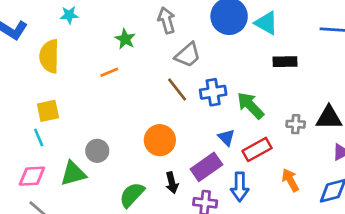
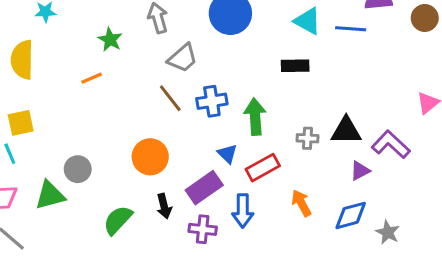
cyan triangle: (266, 23) -> (308, 21), moved
green arrow: (250, 106) -> (255, 117), turned 40

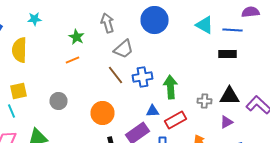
black rectangle: (295, 66) -> (228, 54), moved
orange line: (92, 78) -> (72, 60), moved
blue triangle: (227, 154) -> (152, 111), turned -48
gray circle: (78, 169) -> (58, 101), moved
purple triangle: (360, 171) -> (226, 122), moved

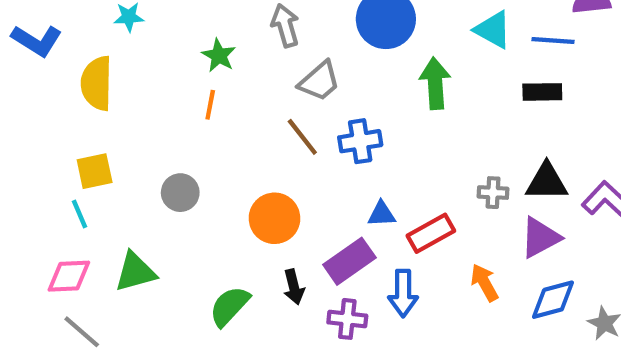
orange line: (72, 60) -> (210, 105), turned -56
green arrow: (170, 87) -> (435, 83), moved
purple triangle: (226, 122) -> (540, 238), size x1.5

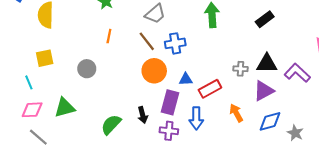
black rectangle: (542, 92) -> (265, 19), turned -36
orange line: (210, 105) -> (109, 36), moved
cyan line: (80, 214) -> (29, 82), moved
orange circle: (274, 218) -> (154, 71), moved
purple rectangle: (349, 261) -> (170, 102), turned -40

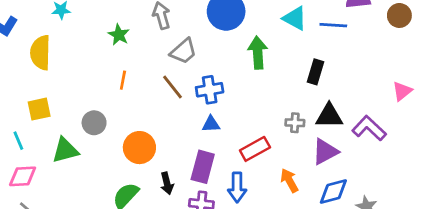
black rectangle: (265, 19) -> (315, 72), moved, turned -36
orange circle: (154, 71) -> (139, 148), moved
blue triangle: (186, 79) -> (211, 124), moved
green triangle: (65, 108) -> (65, 150), moved

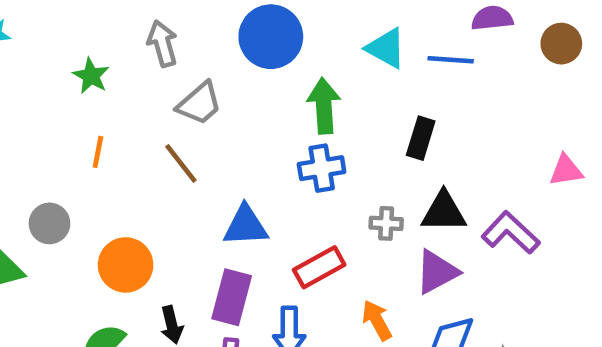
blue cross: (210, 90) -> (322, 168), moved
pink triangle: (402, 91) -> (566, 170), turned 30
blue triangle: (211, 124) -> (245, 226), size x1.5

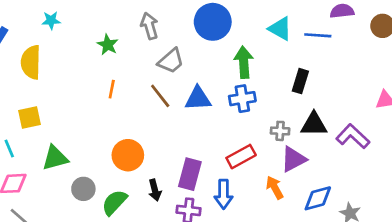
gray circle: (49, 223) -> (83, 189), moved
blue triangle: (245, 226) -> (198, 99), moved
purple triangle: (437, 272) -> (294, 159), moved

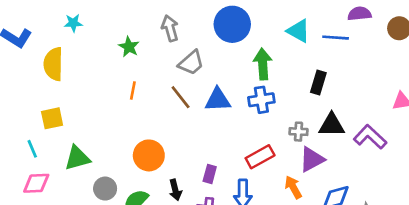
purple rectangle: (190, 174) -> (210, 174), size x0.6

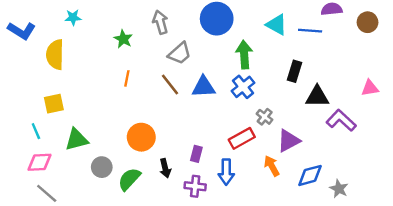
blue cross: (261, 100) -> (243, 87), turned -30
black triangle: (332, 125) -> (317, 96), moved
gray cross: (298, 132) -> (265, 117), moved, turned 35

